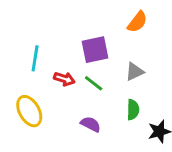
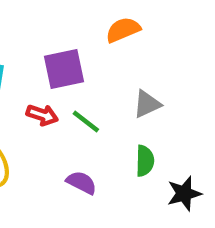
orange semicircle: (137, 22) -> (123, 30), moved, turned -150
purple square: (95, 50) -> (64, 69), moved

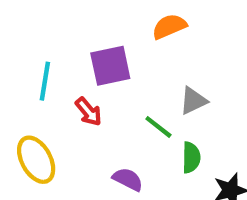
red arrow: (42, 115) -> (89, 112), turned 32
green line: (86, 121) -> (158, 127), moved

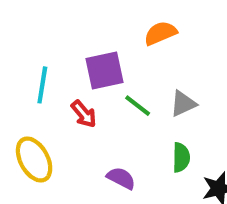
green line: (158, 127) -> (138, 106), moved

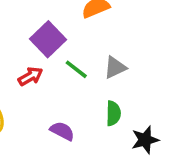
purple square: (104, 70) -> (48, 39), turned -32
red arrow: (84, 114) -> (30, 76), turned -80

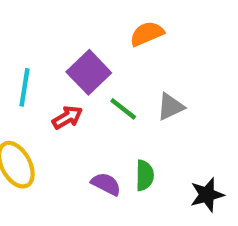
green semicircle: (113, 113) -> (145, 175), moved

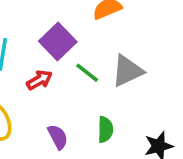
gray triangle: (170, 107) -> (127, 71), size x1.4
purple semicircle: (106, 184) -> (58, 137), moved, turned 35

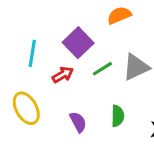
green line: (87, 73) -> (102, 69), turned -70

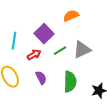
green semicircle: (118, 116) -> (70, 82), size x1.5
purple semicircle: (78, 122) -> (41, 78), moved

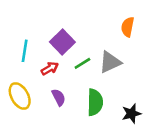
orange semicircle: (71, 16) -> (128, 27), moved, turned -56

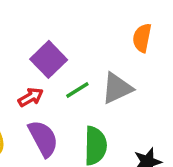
purple semicircle: (59, 97) -> (43, 138), size x1.5

